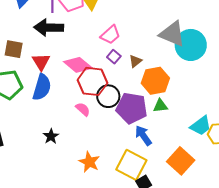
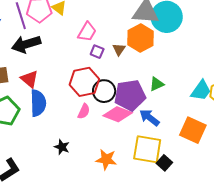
pink diamond: (78, 65) -> (118, 114), moved
orange hexagon: (155, 81) -> (140, 38), moved
pink semicircle: (83, 109) -> (84, 111), turned 91

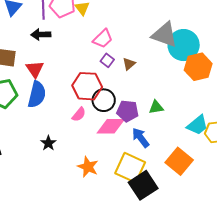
orange hexagon: (140, 38) -> (198, 67), moved
black arrow: (26, 44) -> (41, 35), size x0.7
purple pentagon: (130, 95) -> (128, 111), size x0.7
pink diamond: (118, 114) -> (111, 126), turned -36
black square: (164, 163) -> (143, 185), size x1.8

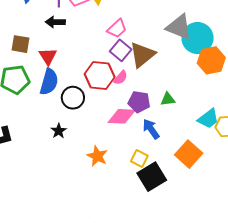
purple square: (107, 60) -> (121, 50), size x1.5
brown triangle: (129, 64) -> (142, 55), size x2.0
black circle: (104, 100) -> (73, 98), moved
pink semicircle: (79, 114) -> (121, 78), moved
yellow square: (130, 168) -> (139, 159), size x0.6

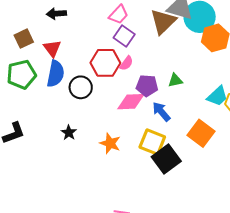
brown square: (21, 44) -> (24, 39), turned -30
brown triangle: (142, 55) -> (163, 22), moved
black star: (59, 131) -> (69, 133), moved
yellow square: (139, 159) -> (152, 142), size x1.5

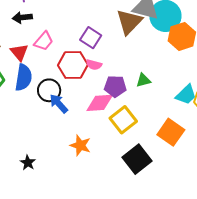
pink trapezoid: (118, 15) -> (44, 41), moved
pink semicircle: (126, 63) -> (94, 65), turned 70
blue arrow: (161, 112) -> (59, 104), moved
black star: (69, 133) -> (28, 163), moved
yellow square: (152, 142) -> (123, 120), moved, turned 32

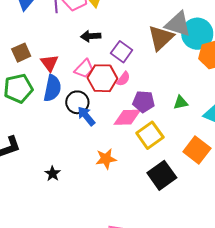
black arrow: (22, 17) -> (91, 36), moved
pink trapezoid: (44, 41) -> (84, 69), moved
pink semicircle: (94, 65) -> (123, 79), turned -70
green triangle: (143, 80) -> (181, 103), moved
orange star: (80, 145) -> (106, 159), turned -30

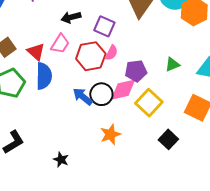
pink trapezoid: (84, 69) -> (60, 44), moved
black circle: (77, 102) -> (101, 94), moved
black square: (162, 175) -> (168, 139), size x0.7

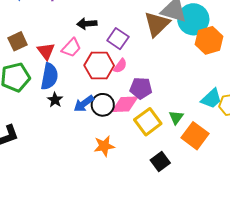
green triangle: (172, 64) -> (176, 117), moved, turned -42
blue arrow: (83, 96) -> (84, 104), turned -85
black star: (61, 160) -> (55, 100), moved

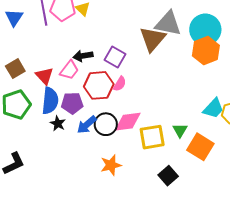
cyan circle: (193, 19) -> (205, 30), moved
black arrow: (87, 24) -> (83, 56), moved
purple pentagon: (141, 88) -> (72, 103), moved
yellow square: (148, 122) -> (152, 137), turned 32

